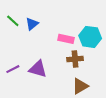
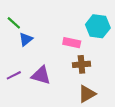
blue triangle: (32, 24) -> (26, 39), moved
cyan hexagon: (90, 37) -> (98, 26), moved

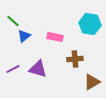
pink rectangle: (72, 43) -> (55, 37), moved
brown triangle: (87, 94) -> (92, 82), moved

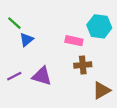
pink rectangle: (55, 37) -> (74, 41), moved

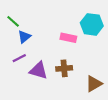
brown cross: (83, 65) -> (64, 68), moved
purple line: (14, 76) -> (19, 58), moved

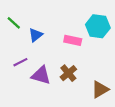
blue triangle: (24, 37) -> (36, 35), moved
brown cross: (64, 68) -> (68, 73), turned -35

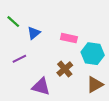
cyan hexagon: (98, 26) -> (93, 54), moved
purple triangle: (41, 75) -> (41, 87), moved

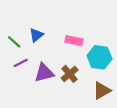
green line: (13, 22) -> (14, 42), moved
purple triangle: (41, 87) -> (44, 73), moved, turned -30

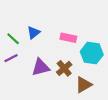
purple line: (21, 63) -> (11, 58), moved
brown triangle: (102, 91) -> (84, 85), moved

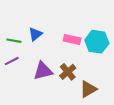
green line: (13, 39) -> (14, 41), turned -32
cyan hexagon: (92, 53) -> (97, 42), moved

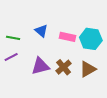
blue triangle: (35, 34) -> (41, 31), moved, turned -40
brown triangle: (88, 89) -> (88, 69), moved

